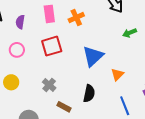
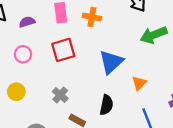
orange cross: (76, 18) -> (92, 17), turned 35
purple semicircle: (20, 22) -> (27, 22), turned 64
green arrow: (130, 33) -> (154, 35), size x1.6

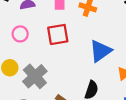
gray cross: (60, 95) -> (35, 76), moved, size x1.6

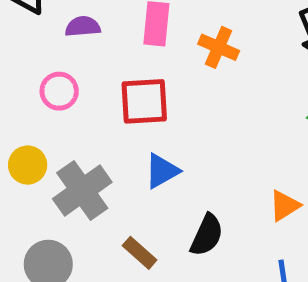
blue triangle: (100, 51) -> (162, 171), moved, size x0.7

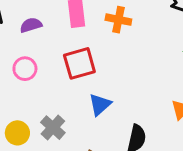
yellow circle: (28, 165) -> (17, 133), moved
gray cross: (82, 190) -> (53, 128), size x0.7

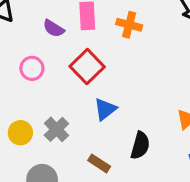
purple semicircle: (31, 25) -> (54, 28), moved, turned -135
red square: (79, 63) -> (87, 67), turned -32

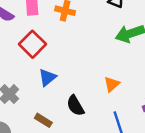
black semicircle: (140, 146) -> (75, 106), turned 135

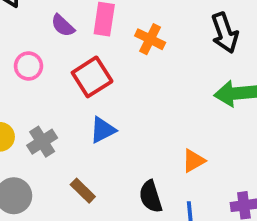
black semicircle: (75, 106) -> (151, 197), moved

